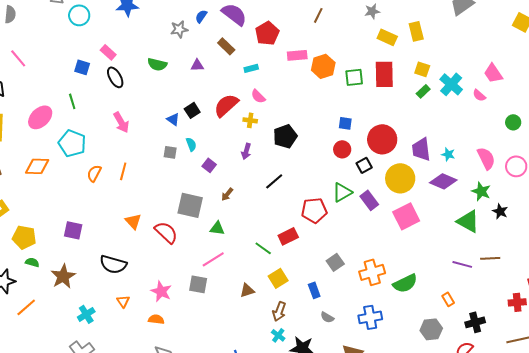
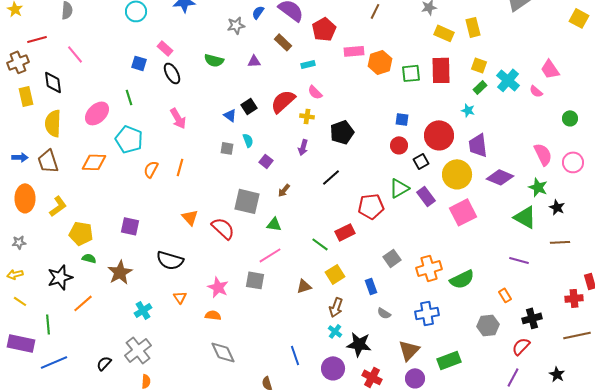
cyan star: (448, 154) -> (468, 110), moved
brown line: (490, 258) -> (560, 242), moved

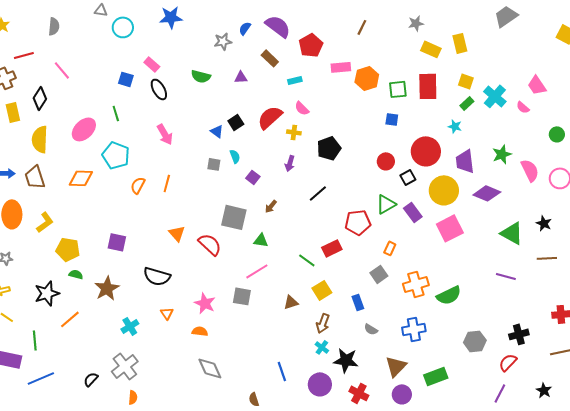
black diamond: (53, 82) -> (40, 98), turned 40
blue square: (402, 119) -> (392, 119), moved
green star: (538, 187) -> (502, 154), moved, turned 30
orange rectangle: (505, 295) -> (390, 248), moved, turned 56

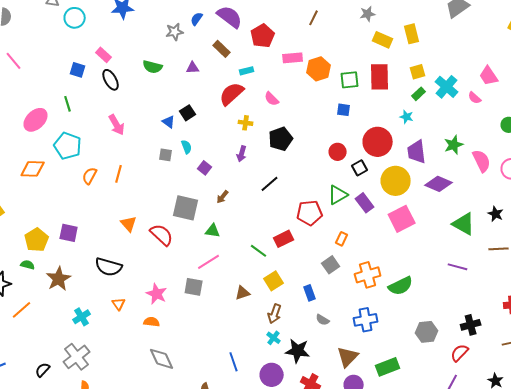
yellow square: (466, 81) -> (418, 72), turned -35
pink semicircle: (302, 108) -> (272, 99), moved
red semicircle: (270, 117) -> (232, 94), moved
yellow pentagon: (68, 249) -> (37, 240), moved, turned 30

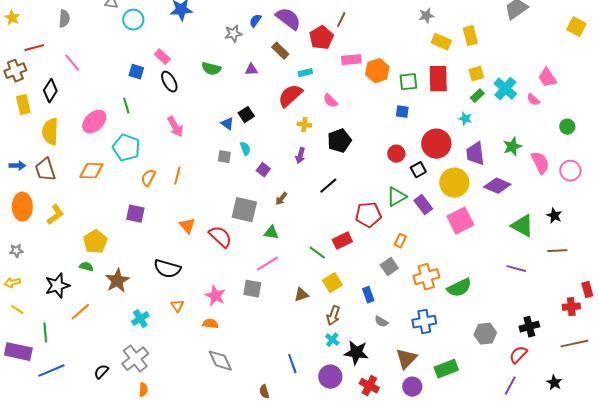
brown line: (314, 18) -> (341, 20), moved
purple square: (69, 233) -> (135, 214), moved

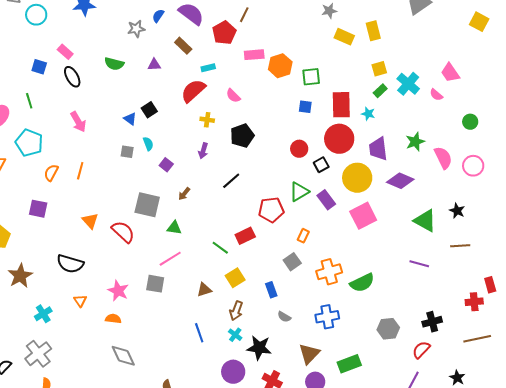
red rectangle: (438, 79) -> (341, 105), moved
blue line: (292, 364) -> (199, 333), moved

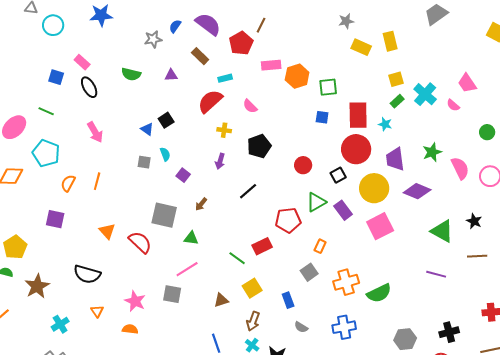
green line: (29, 101) -> (46, 111), turned -49
red circle: (299, 149) -> (303, 165), moved

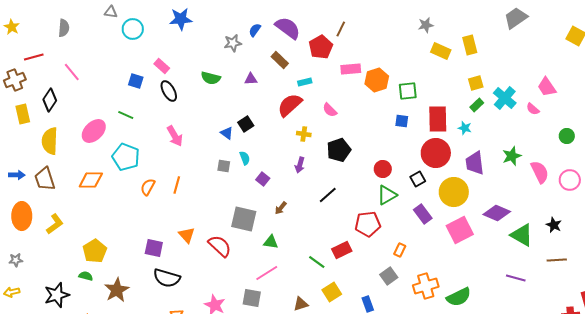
purple diamond: (417, 191) -> (497, 213), moved
green triangle: (316, 202) -> (387, 195), moved
purple square: (55, 219) -> (154, 248), moved

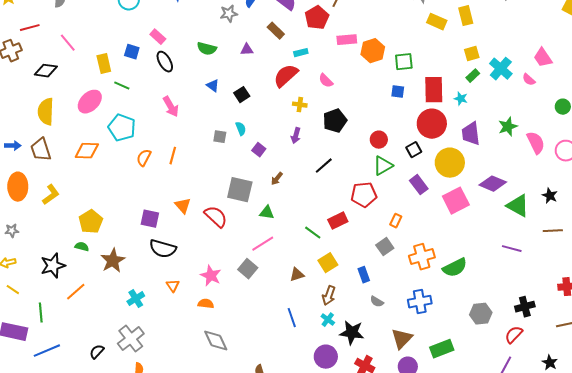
black diamond: (50, 100) -> (46, 71), turned 65
yellow rectangle: (23, 114) -> (104, 64), moved
blue triangle: (227, 133) -> (213, 86), moved
gray square: (252, 298) -> (248, 269), turned 30

